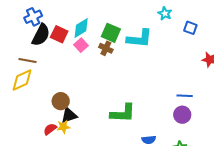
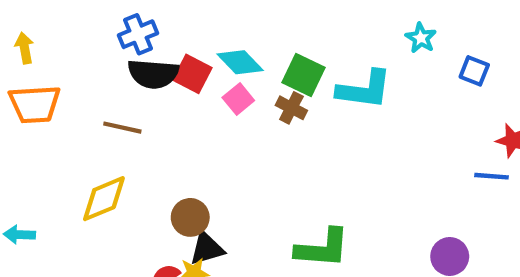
cyan diamond: (81, 28) -> (240, 62), turned 75
black semicircle: (41, 35) -> (153, 74), turned 65
yellow diamond: (22, 80) -> (104, 199), moved
blue line: (185, 96) -> (491, 176), moved

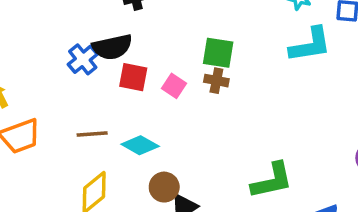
cyan diamond: (240, 62) -> (140, 145), moved
black semicircle: (153, 74) -> (112, 47), moved
cyan L-shape: (364, 90) -> (310, 45), moved

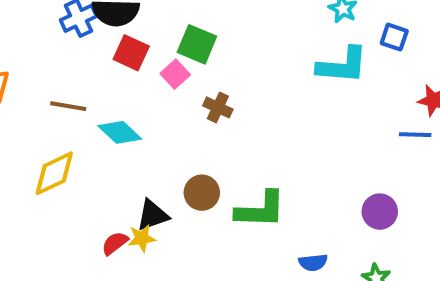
green square: (218, 53) -> (197, 44), moved
brown cross: (216, 81) -> (218, 107), moved
brown circle: (164, 187) -> (202, 193), moved

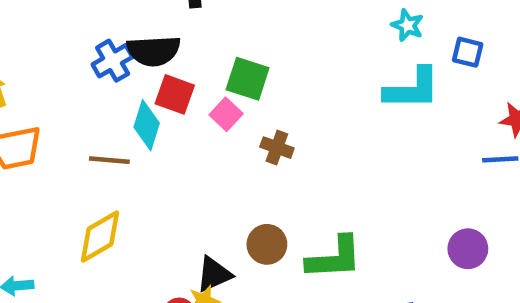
cyan diamond: (120, 132) -> (147, 125), moved, turned 69

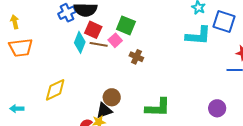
blue square: (468, 52) -> (224, 22), size x1.6
brown line: (109, 160) -> (99, 44), moved
brown circle: (267, 244) -> (112, 97), moved

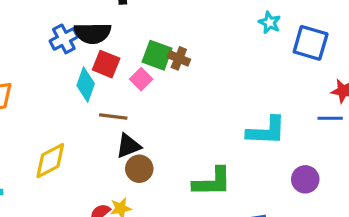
cyan L-shape: (198, 36) -> (266, 131), moved
brown line: (99, 44) -> (113, 116), moved
brown cross: (136, 57) -> (179, 58), moved
black triangle: (104, 111) -> (128, 146), moved

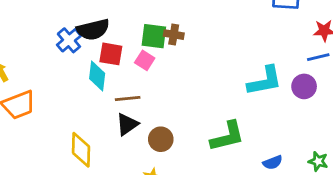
black triangle: (128, 146) -> (127, 124), moved
yellow diamond: (50, 161) -> (81, 150), turned -48
purple circle: (305, 179) -> (304, 86), moved

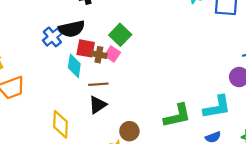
brown cross: (174, 35) -> (99, 55), moved
green square: (154, 36) -> (120, 35), turned 35
cyan L-shape: (265, 81) -> (217, 107), moved
brown circle: (161, 139) -> (129, 131), moved

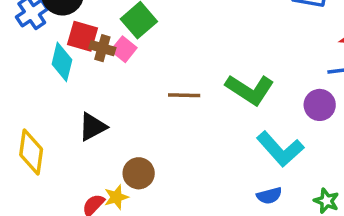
brown line: (98, 84) -> (184, 95), moved
cyan L-shape: (217, 107) -> (280, 149), turned 52
green L-shape: (177, 116) -> (250, 89), moved, turned 40

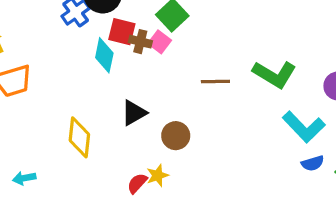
brown circle: (139, 173) -> (176, 136), moved
blue semicircle: (269, 196) -> (313, 163), moved

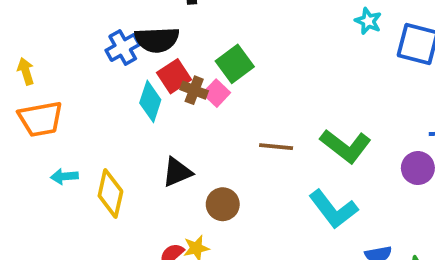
red square: (122, 32) -> (174, 76), turned 36
cyan L-shape: (304, 127) -> (333, 209), moved
cyan arrow: (24, 178) -> (64, 176), moved

